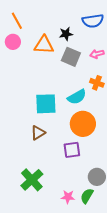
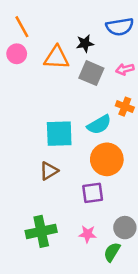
green cross: (32, 180) -> (41, 231), turned 30
pink star: (68, 197) -> (88, 234), moved

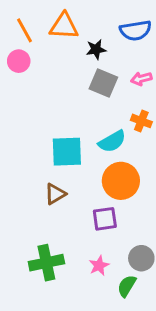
orange triangle: (57, 58) -> (64, 26), moved
pink star: (88, 234) -> (99, 266), turned -30

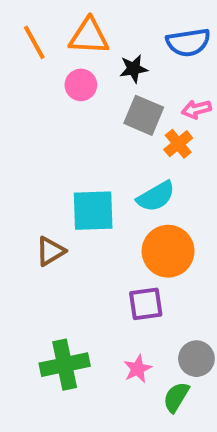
pink circle: (19, 61) -> (81, 85), moved
orange cross: (141, 121) -> (178, 144), moved, turned 30
brown triangle: (55, 194) -> (50, 251), moved

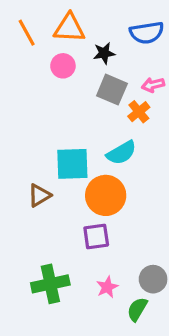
orange circle: (168, 251) -> (106, 195), moved
purple square: (146, 304) -> (96, 236), moved

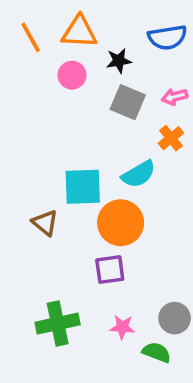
orange cross: (139, 112) -> (171, 138), moved
brown triangle: (39, 195) -> (45, 223), turned -50
pink star: (107, 287) -> (122, 327), turned 30
green semicircle: (137, 309) -> (157, 352), turned 80

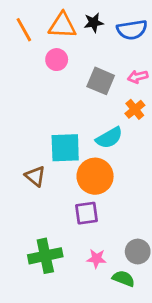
black star: (119, 61) -> (94, 23), moved

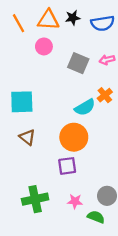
orange cross: (135, 109) -> (105, 95), moved
cyan square: (65, 148) -> (22, 102), moved

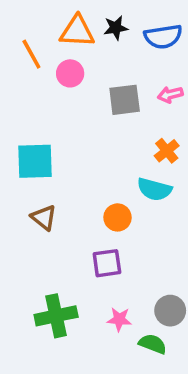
orange line: (18, 23) -> (31, 54), moved
gray square: (78, 63) -> (125, 100), turned -30
cyan semicircle: (85, 107) -> (154, 189), moved, turned 45
orange circle: (74, 137) -> (118, 217), size x0.6

